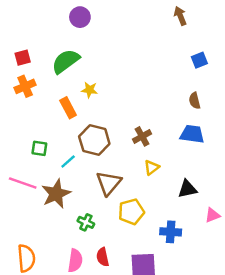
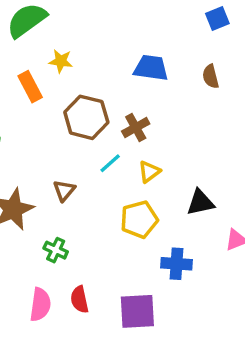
blue trapezoid: (192, 134) -> (151, 68), moved
brown hexagon: (94, 140) -> (86, 117), moved
cyan line: (68, 162) -> (110, 163), moved
brown triangle: (109, 183) -> (64, 190), moved, size x0.6
yellow pentagon: (131, 212) -> (139, 219), moved

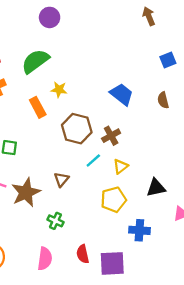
blue trapezoid: (151, 68) -> (122, 94), turned 30
red semicircle: (79, 299) -> (83, 254), moved

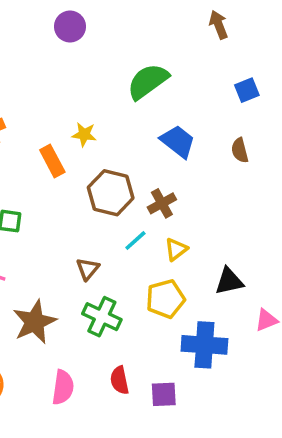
green semicircle: (35, 61) -> (148, 81), moved
brown star: (26, 192) -> (35, 322), moved
green cross: (55, 221) -> (102, 317), moved, size x1.5
blue cross: (139, 230) -> (204, 345), size x1.4
purple square: (112, 263) -> (164, 394), size x0.7

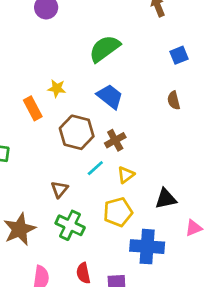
blue trapezoid: (178, 141) -> (110, 96), moved

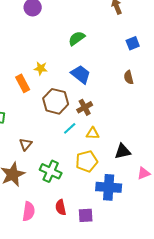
green semicircle: (105, 49) -> (77, 38), size x0.7
yellow triangle: (126, 175) -> (93, 133), turned 40
brown triangle: (59, 189) -> (26, 144), moved

